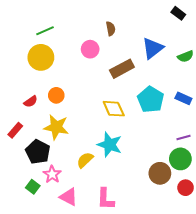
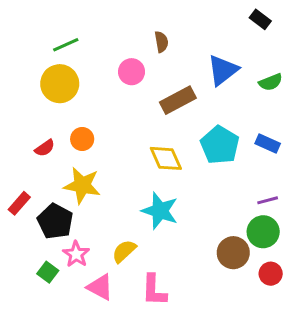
red rectangle: (15, 130) -> (19, 203), moved
yellow semicircle: (85, 160) -> (124, 251), moved

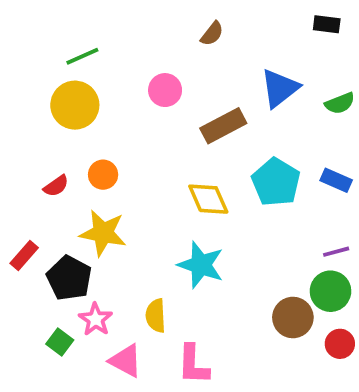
black rectangle: (260, 19) -> (327, 24), turned -30
brown semicircle: (161, 42) -> (212, 34), moved, turned 48
yellow semicircle: (124, 251) -> (156, 316), turned -50

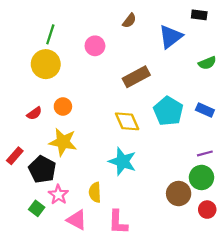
green line: (82, 56) -> (50, 34), turned -48
blue triangle: (280, 88) -> (171, 37), moved
pink circle: (165, 90) -> (95, 46), moved

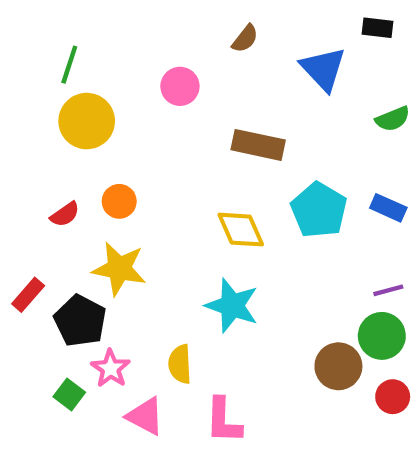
green line: (50, 34) -> (69, 65), moved
blue triangle: (171, 37) -> (323, 69), turned -35
brown rectangle: (136, 77) -> (258, 145), turned 40

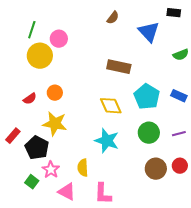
pink circle: (180, 86) -> (59, 39), moved
green circle: (382, 336) -> (149, 133), moved
red circle: (393, 397) -> (180, 166), moved

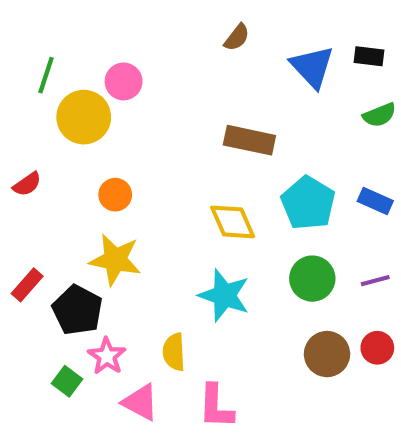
black rectangle: (174, 13) -> (369, 56), moved
green line: (32, 30) -> (46, 75), moved
red semicircle: (30, 99) -> (27, 184), moved

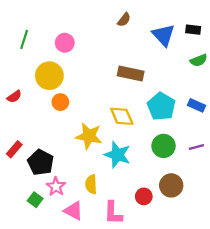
yellow circle: (84, 117) -> (49, 76), moved
yellow star: (115, 260) -> (89, 136), moved
red circle: (377, 348) -> (144, 196), moved

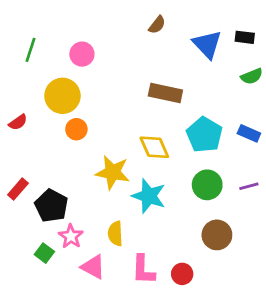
red circle: (144, 196) -> (182, 274), moved

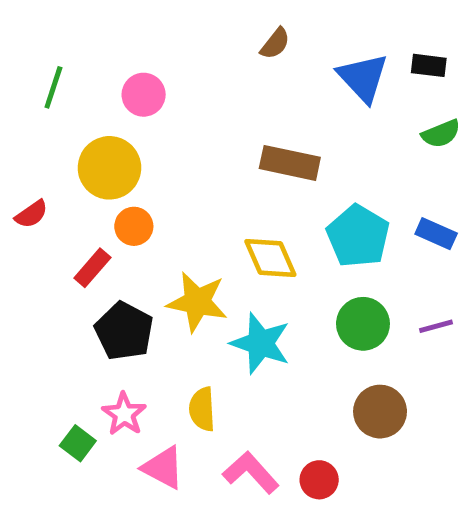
red rectangle: (18, 189) -> (92, 268), moved
black pentagon: (51, 206) -> (124, 331), moved
pink L-shape: (143, 270) -> (251, 472), turned 136

